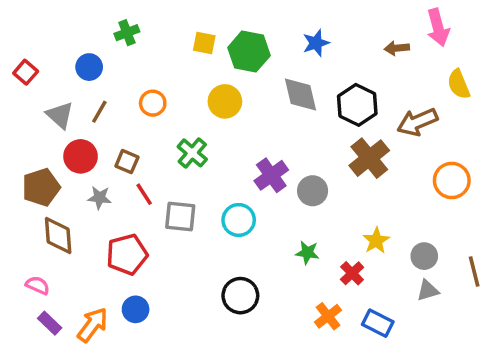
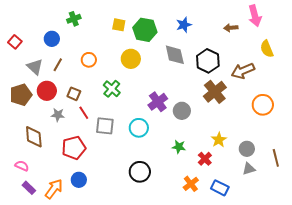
brown pentagon: (41, 187) -> (21, 95), moved

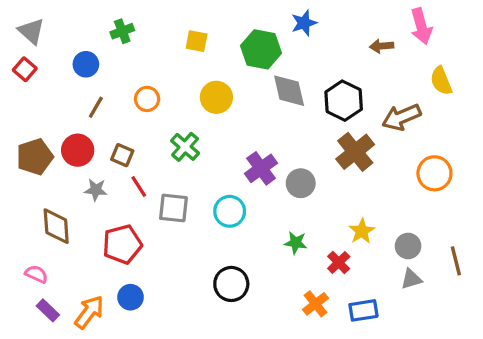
blue star: (184, 25) -> (304, 23), moved
green hexagon: (145, 30) -> (261, 49), moved
gray triangle: (35, 67) -> (31, 31), moved
blue rectangle: (220, 188) -> (363, 310), turned -36

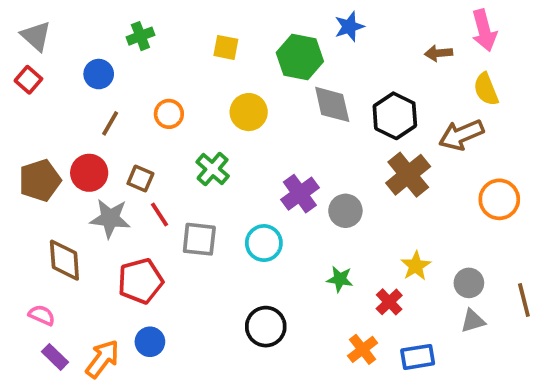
yellow semicircle: (441, 81) -> (486, 89), moved
gray star: (96, 190) -> (110, 218), size x1.5

